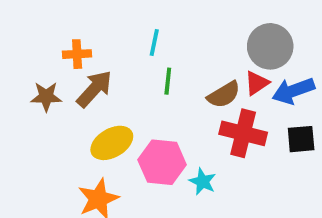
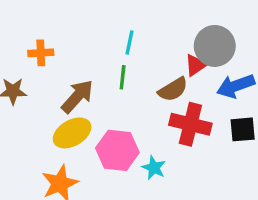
cyan line: (154, 43) -> (129, 42), moved
red triangle: (257, 83) -> (196, 65), moved
brown arrow: (94, 89) -> (77, 96), moved

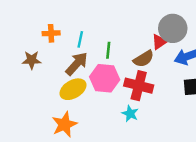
cyan line: (129, 42) -> (80, 39), moved
red cross: (190, 124) -> (139, 86), moved
pink hexagon: (117, 150) -> (105, 78), moved

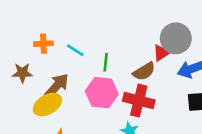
cyan line: (80, 39) -> (75, 50), turned -70
brown arrow: (77, 64) -> (57, 86), moved
yellow ellipse: (73, 89) -> (47, 105), moved

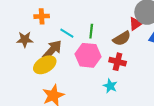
cyan line: (75, 50) -> (67, 33), moved
red cross: (139, 101) -> (118, 62), size x0.7

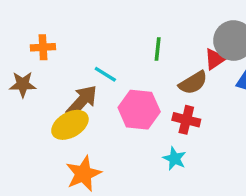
orange cross: (42, 16) -> (43, 47), moved
green line: (91, 31) -> (158, 49), moved
brown star: (25, 39) -> (23, 84), moved

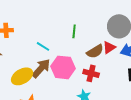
red triangle: (215, 59) -> (109, 47), moved
brown arrow: (82, 101) -> (41, 68), moved

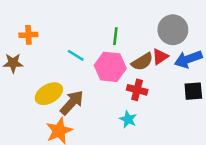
pink hexagon: (63, 67) -> (110, 67), moved
brown arrow: (41, 68) -> (72, 103), moved

